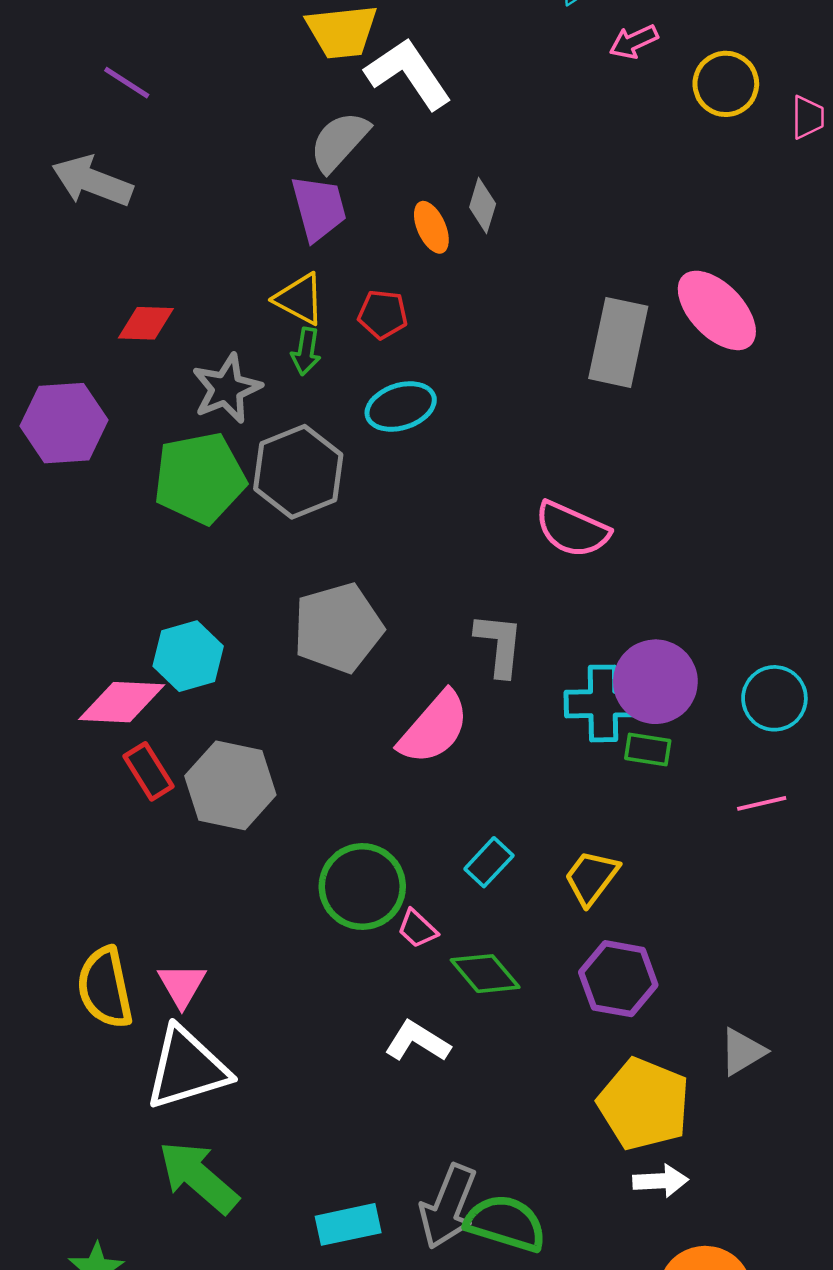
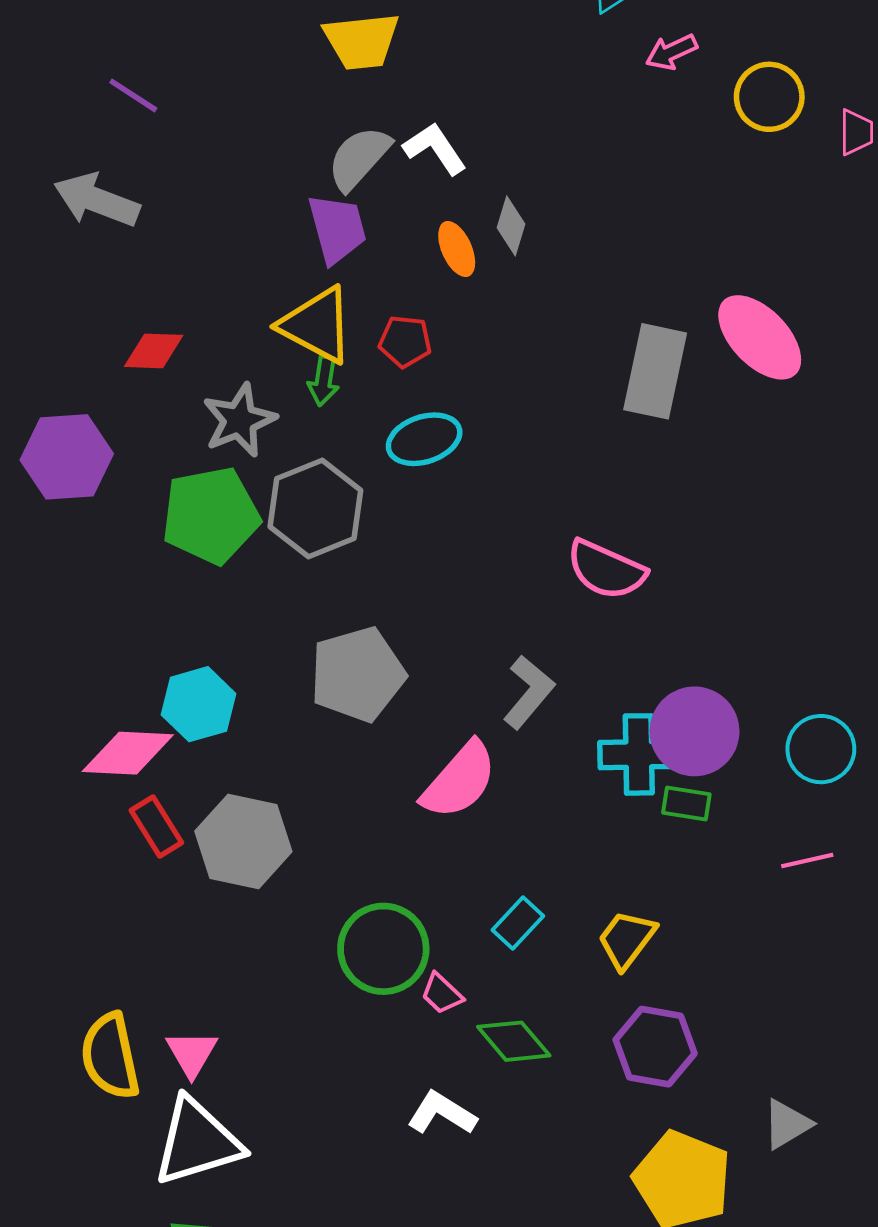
white L-shape: (408, 74) -> (435, 148), moved, size x0.7
yellow triangle: (300, 299) -> (317, 325), size x1.4
gray L-shape: (499, 645) -> (529, 692), turned 34

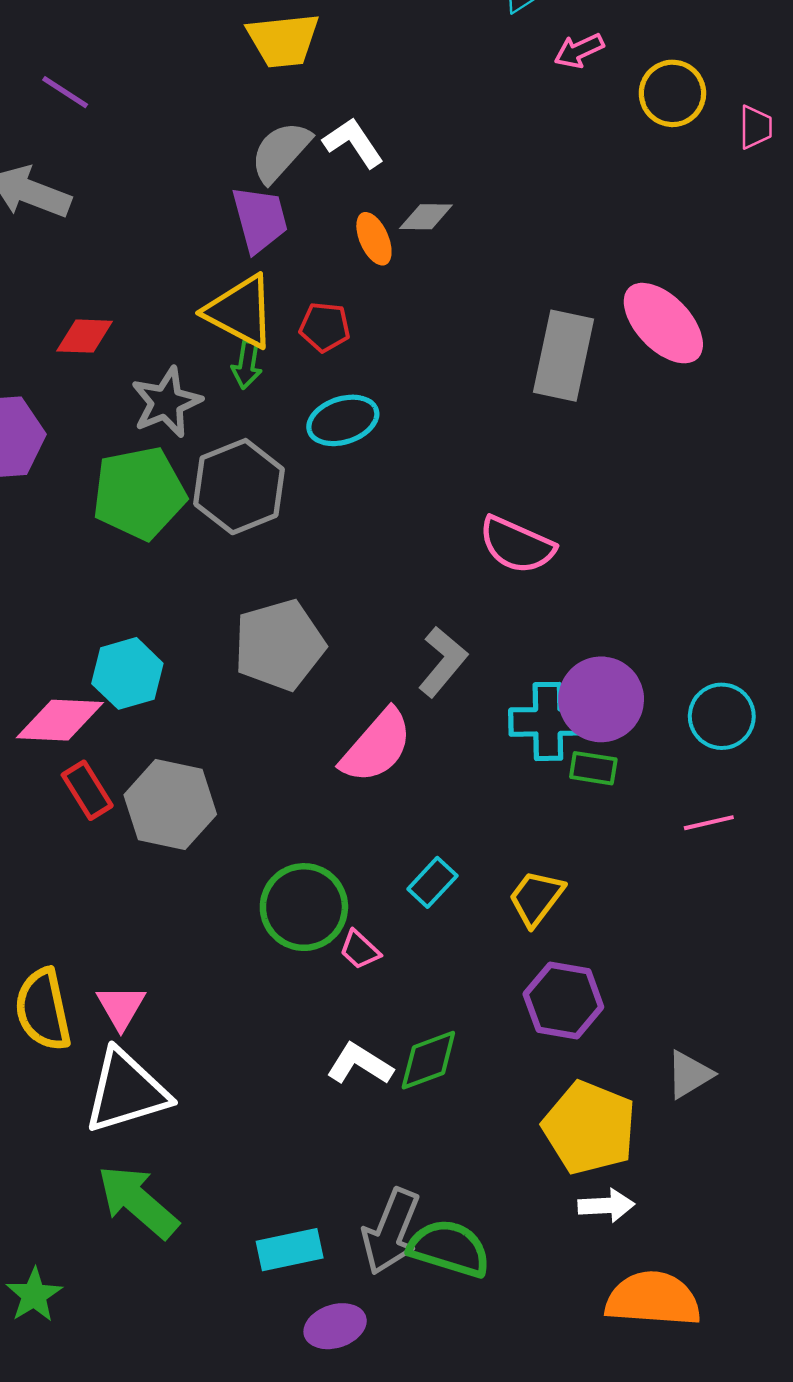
gray diamond: (511, 226) -> (426, 217), turned 74
green diamond: (514, 1041) -> (428, 1060), moved, turned -70

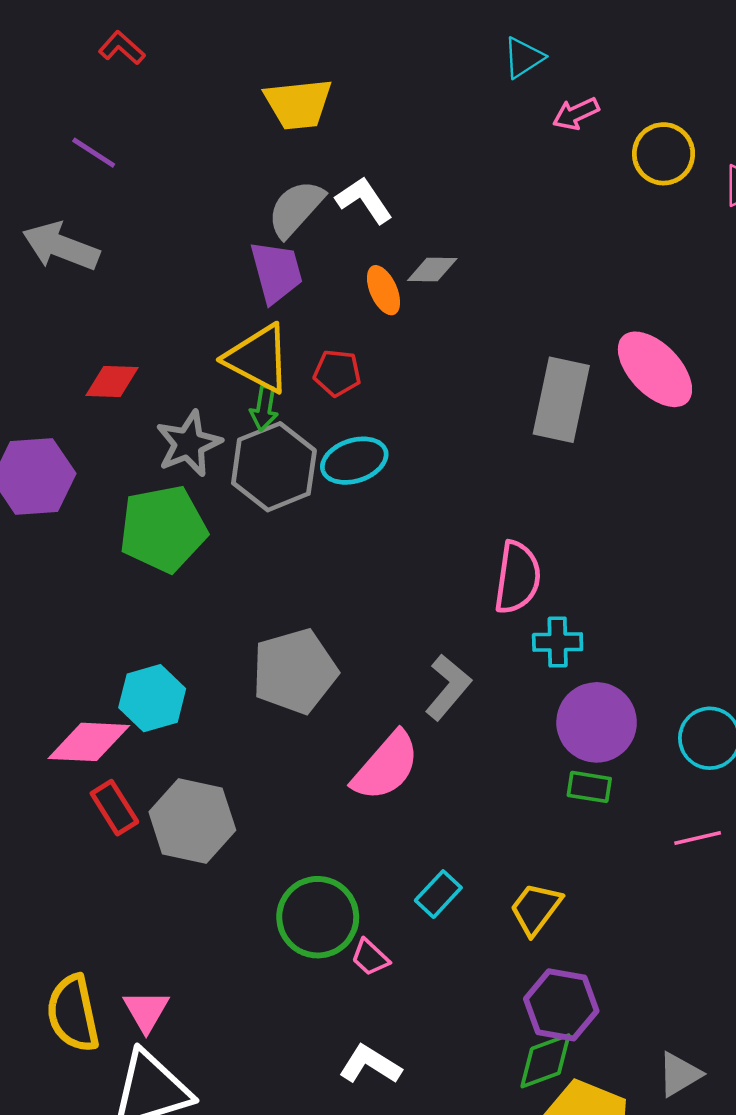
gray hexagon: (239, 487) -> (274, 467), moved
pink semicircle: (517, 545) -> (517, 578), turned -106
cyan cross: (548, 721) -> (558, 642), moved, size x0.7
green diamond: (428, 1060) -> (545, 1061), moved

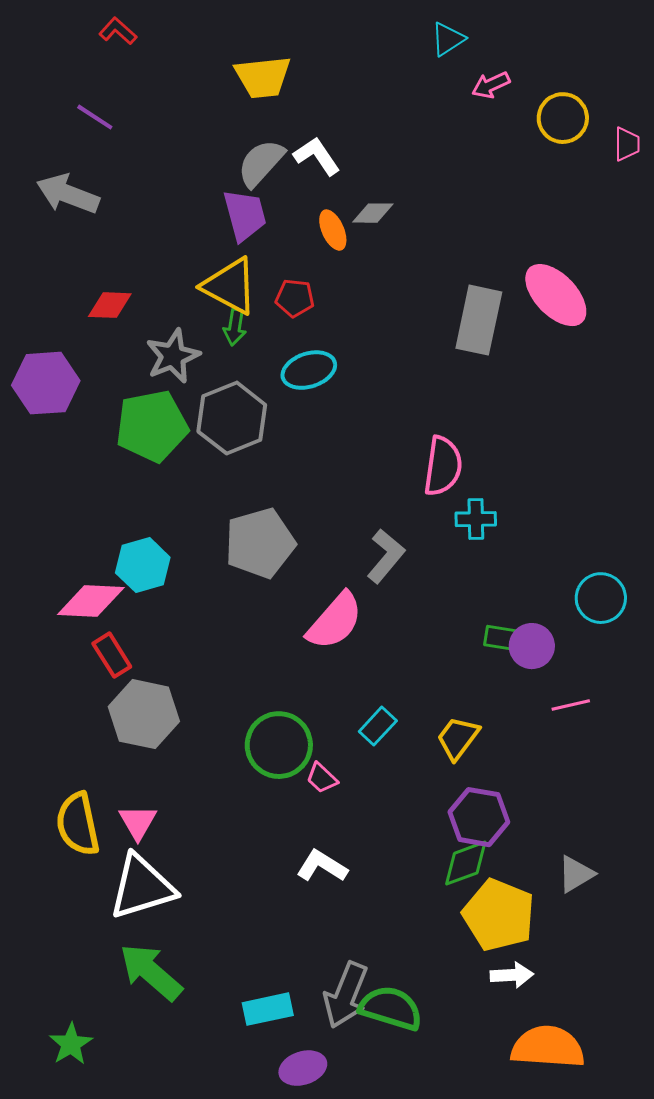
gray hexagon: (274, 467) -> (232, 418), moved
purple circle: (597, 722) -> (532, 646), moved, size x0.7
gray hexagon: (192, 821) -> (144, 714), moved
pink line: (698, 838) -> (571, 705), moved

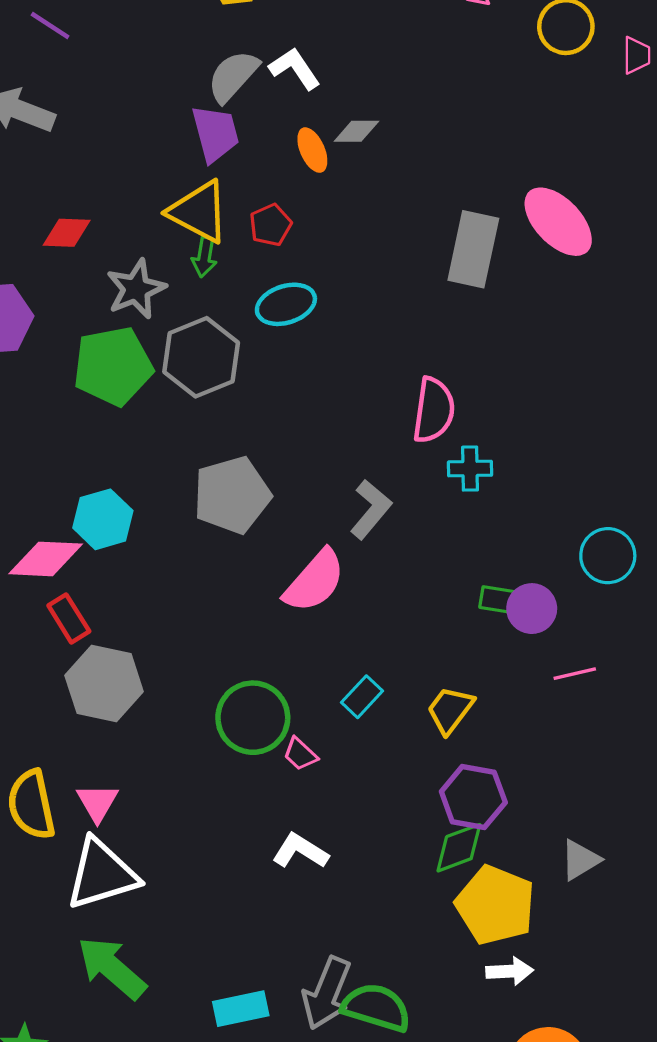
red pentagon: (295, 298) -> (270, 225), turned -30

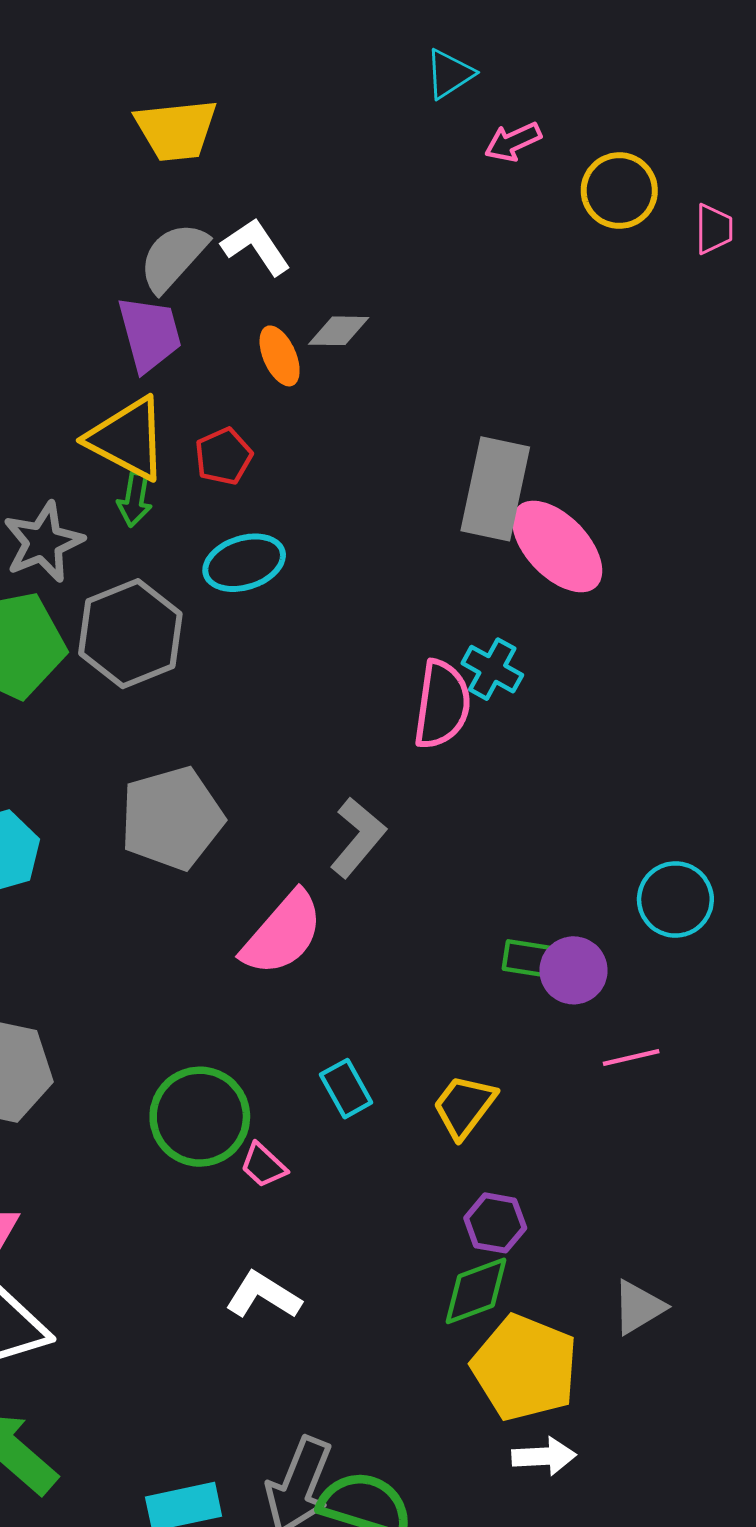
pink ellipse: (558, 222) -> (557, 546), moved
cyan cross: (470, 469) -> (492, 669), moved, turned 30
cyan rectangle: (362, 697) -> (346, 1089), turned -72
purple hexagon: (473, 797) -> (495, 1223), size x0.7

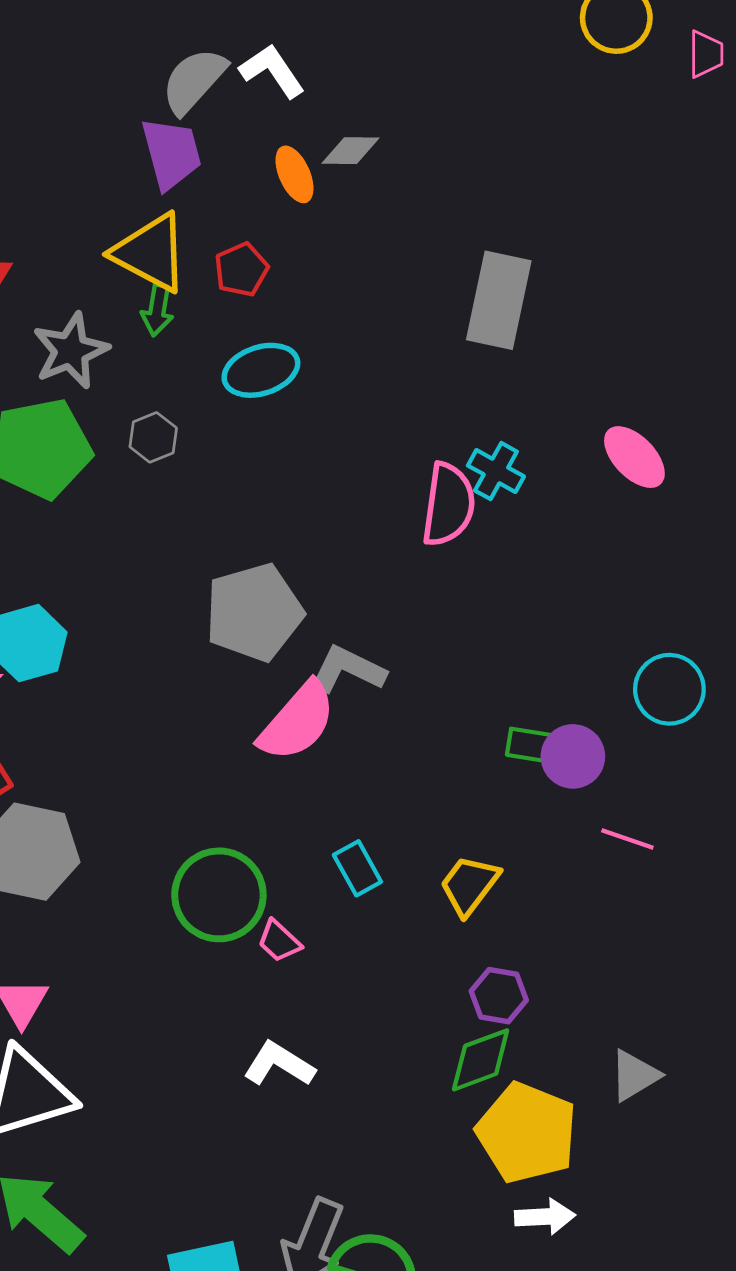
pink ellipse: (557, 546) -> (634, 457), moved, size x0.7
gray hexagon: (130, 634) -> (153, 437), size x0.5
gray pentagon: (172, 818) -> (254, 612), moved
gray L-shape: (358, 837) -> (348, 670), moved, turned -104
pink line: (631, 1058) -> (627, 839), turned 32

